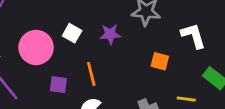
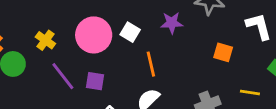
white square: (72, 33) -> (130, 32), moved
purple square: (58, 85) -> (95, 81), moved

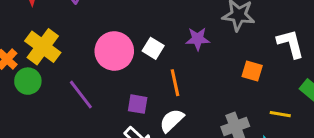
yellow cross: (45, 40) -> (43, 47), moved, size x1.6
purple square: (95, 81) -> (138, 104), moved

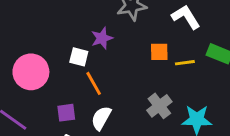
white square: (153, 48) -> (79, 57), moved
yellow line: (280, 114) -> (185, 63), moved

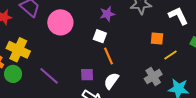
purple star: (102, 38) -> (107, 14), moved
yellow line: (185, 63) -> (170, 55), moved, turned -32
pink circle: (31, 72) -> (60, 22), moved

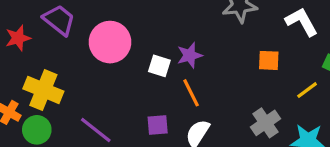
purple star: (107, 14) -> (190, 55), moved
white square: (100, 36) -> (159, 66), moved
yellow line: (170, 55) -> (307, 90), moved

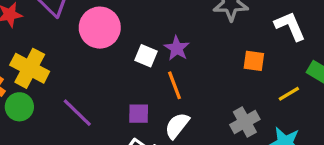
purple star: (190, 55) -> (177, 48), turned -30

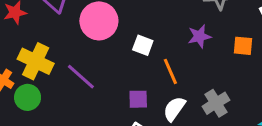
purple star: (177, 48) -> (199, 36), moved, turned 30
purple line: (77, 113) -> (81, 77), moved
gray cross: (245, 122) -> (216, 103), moved

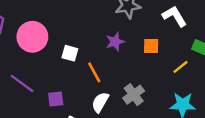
purple square: (138, 99) -> (56, 99), moved

